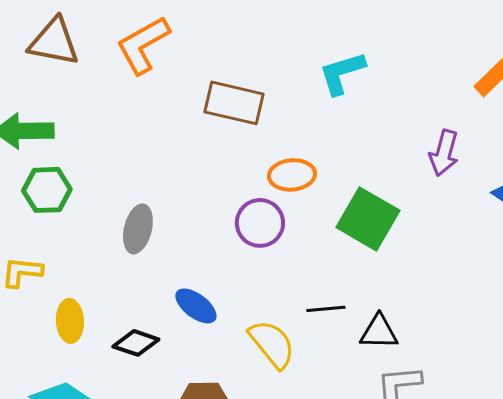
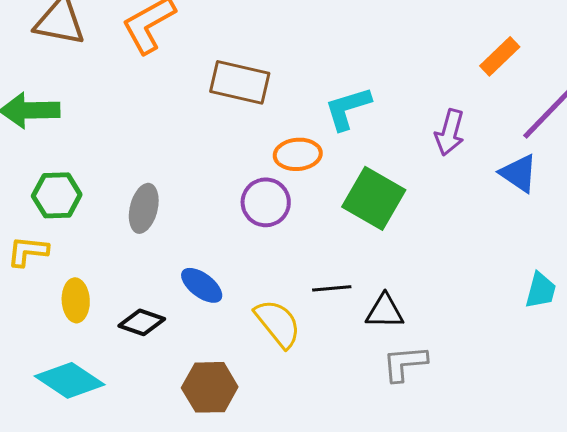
cyan L-shape: (342, 73) -> (348, 108), moved
green hexagon: (47, 190) -> (57, 195), moved

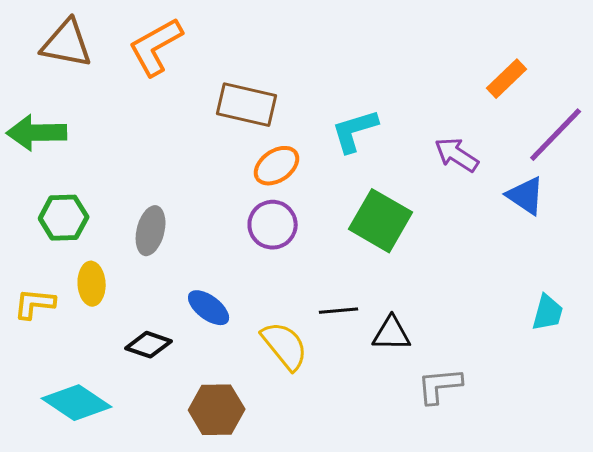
purple arrow: (450, 132) -> (457, 155), turned 108
orange ellipse: (298, 154) -> (277, 166), moved, turned -30
yellow L-shape: (28, 251) -> (35, 304), moved
yellow ellipse: (76, 300) -> (92, 284), moved
gray L-shape: (405, 363) -> (440, 386), moved

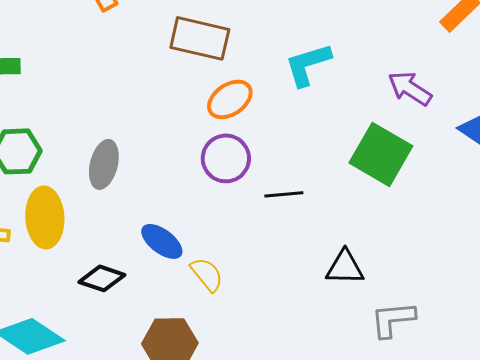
green square: (381, 221) -> (381, 154), moved
yellow ellipse: (92, 284) -> (45, 217), size x1.4
black line: (339, 311) -> (284, 194), moved
yellow semicircle: (285, 346) -> (207, 274), moved, size x0.7

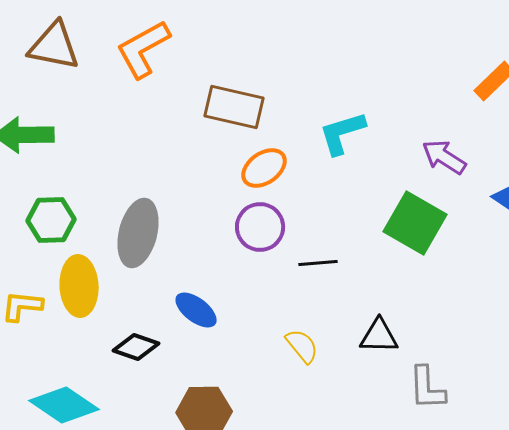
gray ellipse: (104, 164) -> (138, 233), size x1.4
yellow semicircle: (207, 274) -> (302, 346), moved
gray L-shape: (393, 319) -> (427, 388), turned -87

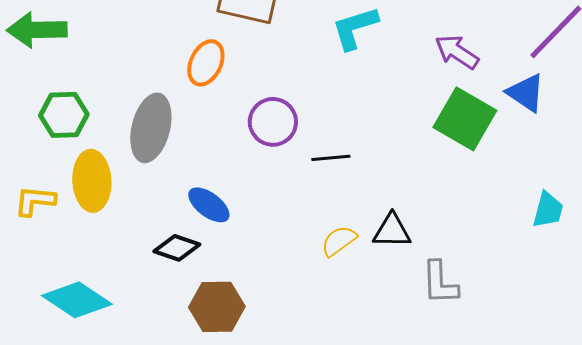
orange ellipse: (264, 168) -> (206, 63), moved, turned -30
green square: (415, 223) -> (465, 119), moved
yellow semicircle: (302, 346) -> (339, 241), moved, turned -87
black diamond: (136, 347) -> (177, 248), moved

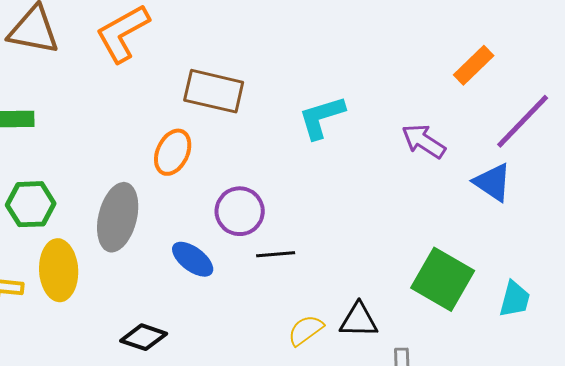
green square: (465, 119) -> (443, 279), moved
black line: (331, 158) -> (276, 254), moved
blue ellipse: (209, 205) -> (193, 259), moved

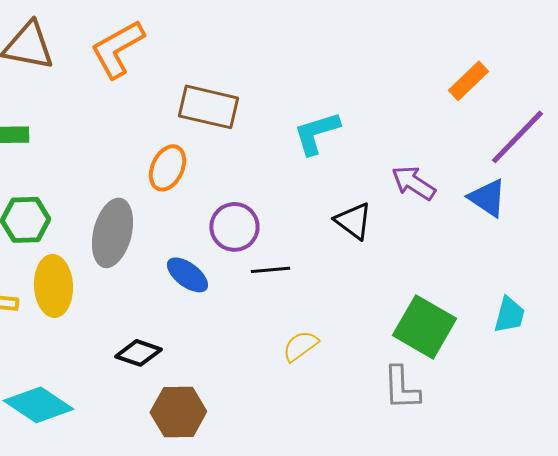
purple arrow: (424, 141) -> (413, 183), moved
green square: (443, 279) -> (424, 327), moved
black triangle: (359, 320) -> (353, 221), moved, turned 36

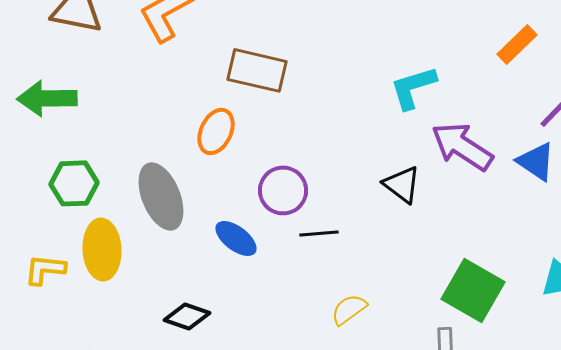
cyan L-shape: (316, 133) -> (413, 87), moved
purple arrow: (413, 183) -> (462, 146), size x1.4
gray ellipse: (112, 233) -> (161, 196), turned -36

